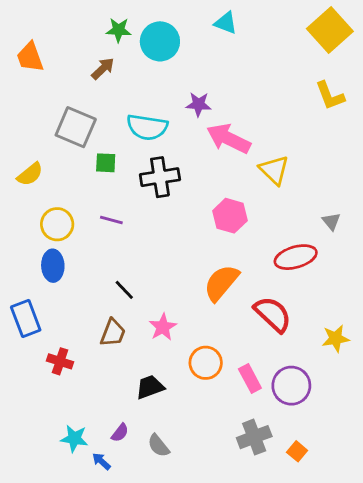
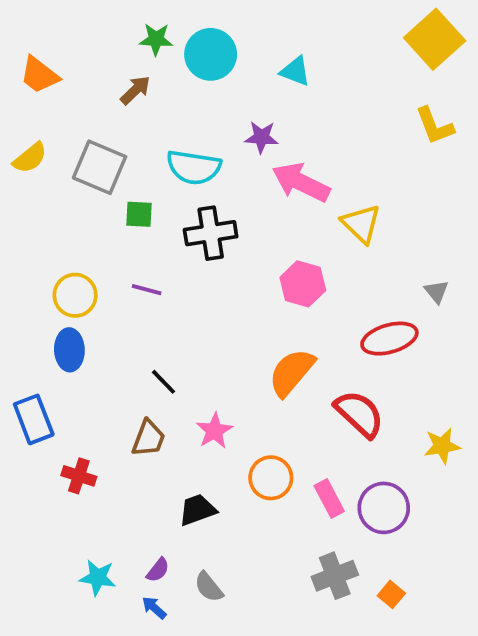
cyan triangle: (226, 23) -> (295, 71), moved
orange trapezoid: (30, 57) -> (39, 75), turned -32
yellow semicircle: (30, 174) -> (30, 158), moved
blue arrow: (101, 461) -> (154, 608), moved

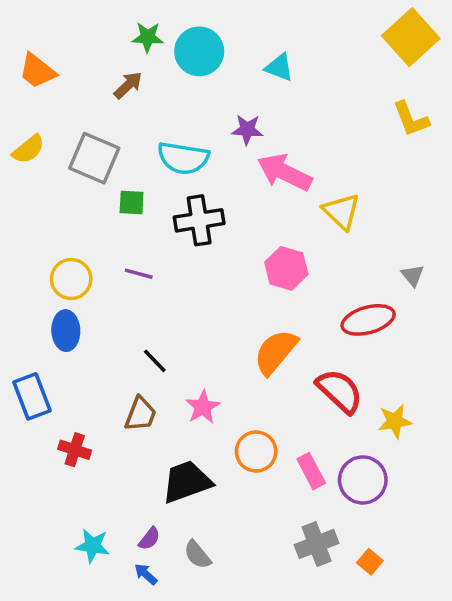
yellow star: (442, 446) -> (395, 421), moved
black trapezoid: (197, 510) -> (187, 482), size x1.4

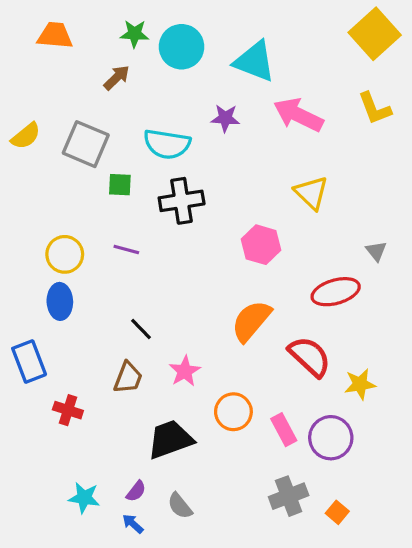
cyan triangle: (279, 67) -> (255, 61), size x1.6
orange trapezoid: (37, 71) -> (55, 35), moved, turned 147
pink arrow: (285, 172) -> (298, 115), moved

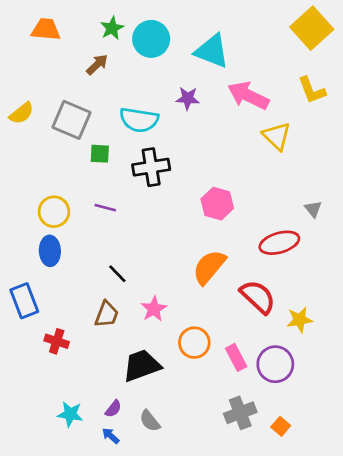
green star: (134, 34) -> (112, 28), turned -30
yellow triangle: (311, 193) -> (277, 136), moved

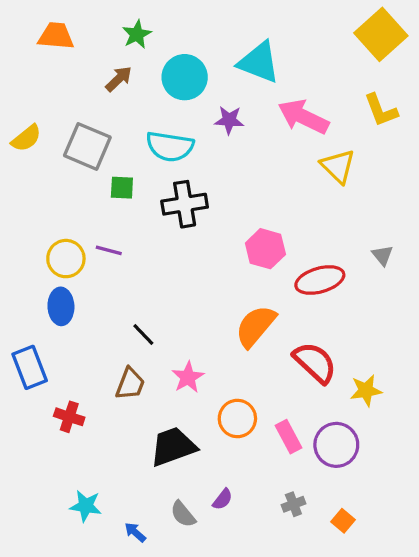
cyan circle: (151, 39) -> (185, 77), moved
purple line: (105, 208) -> (109, 250), moved
red ellipse: (279, 243) -> (320, 280), moved
purple semicircle: (113, 409) -> (223, 499), moved
gray cross: (240, 413) -> (293, 504), size x0.6

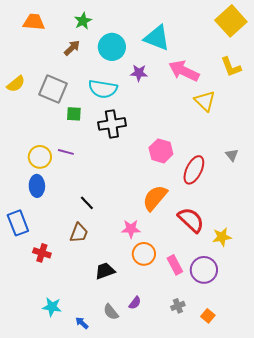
red ellipse: (320, 280) -> (194, 170), turned -48
pink star: (188, 377) -> (131, 229), moved, turned 30
black trapezoid: (173, 447) -> (105, 271), size x0.7

